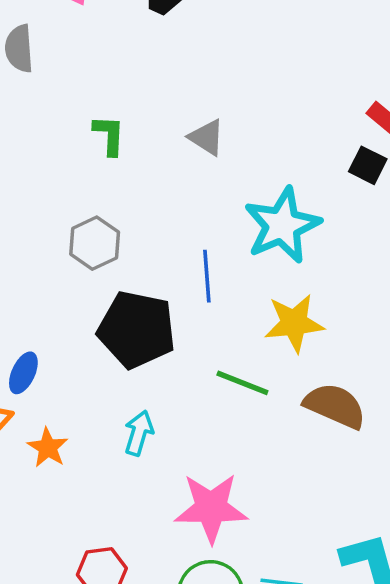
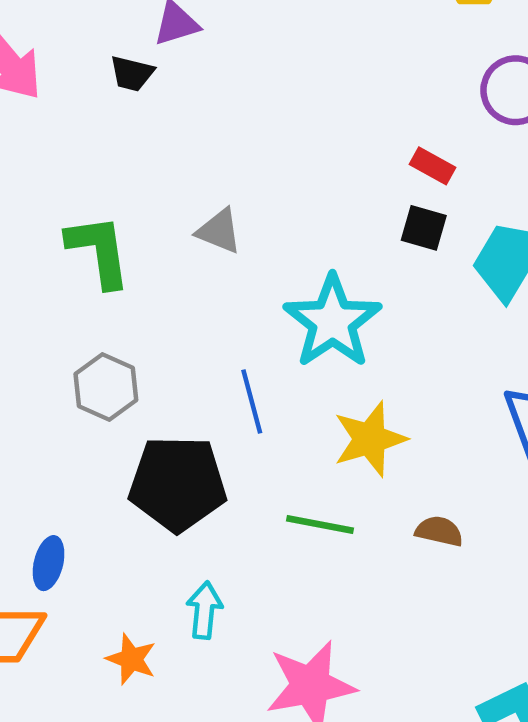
green L-shape: (109, 135) -> (99, 251), size x1.5
brown semicircle: (335, 406) -> (439, 531), size x0.6
orange star: (48, 448) -> (131, 659), moved

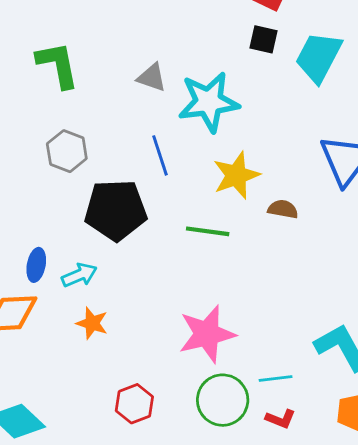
gray triangle: (219, 231) -> (152, 77), moved
cyan star: (332, 322) -> (209, 102), turned 30
brown semicircle: (439, 531) -> (283, 209), moved
cyan arrow: (204, 610) -> (79, 275), moved, turned 64

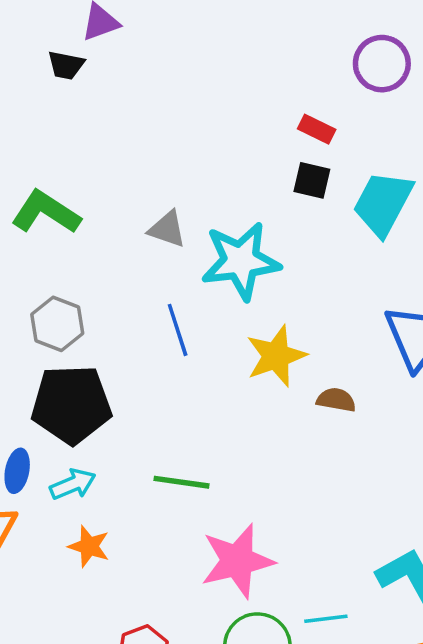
green L-shape: (58, 65) -> (46, 212), turned -46
black pentagon: (116, 210) -> (71, 404), moved
green line: (208, 231) -> (182, 482), moved

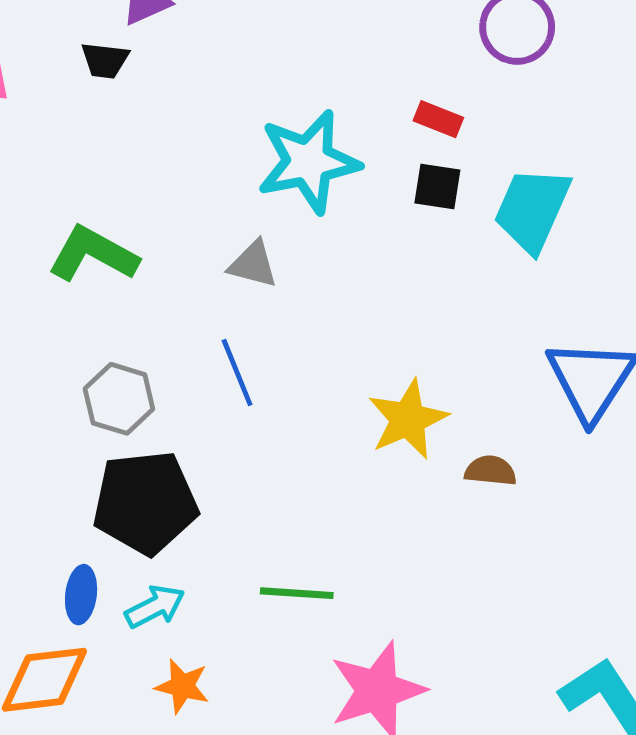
cyan star: (241, 261) -> (309, 162), moved
blue line: (178, 330) -> (237, 373), moved

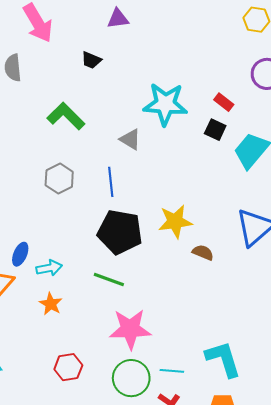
black trapezoid: (105, 60) -> (91, 60), moved
black pentagon: (145, 503) -> (120, 232), moved

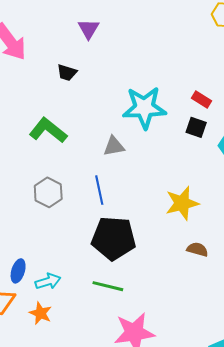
purple triangle: (118, 19) -> (88, 29), turned -45
gray triangle: (130, 139) -> (114, 146), turned -35
yellow star: (175, 221) -> (182, 203), moved
orange star: (51, 304) -> (40, 313), moved

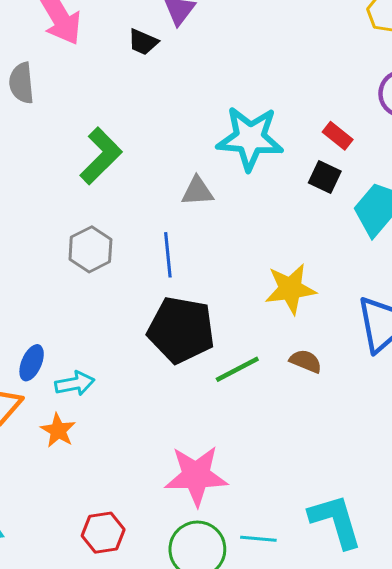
black trapezoid: (67, 73) -> (143, 42), moved
green L-shape: (48, 130) -> (101, 156), turned 90
green line: (108, 286) -> (237, 369), moved, turned -48

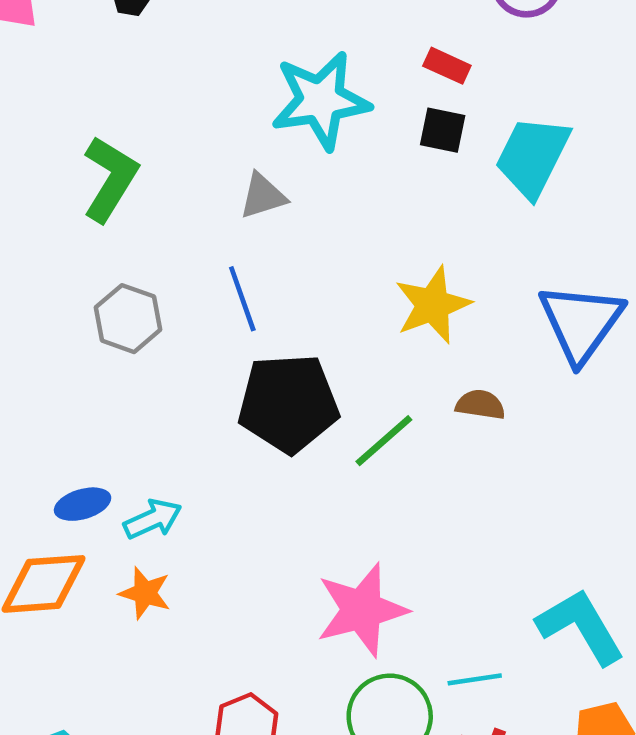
blue ellipse: (32, 363) -> (83, 504), turned 64

